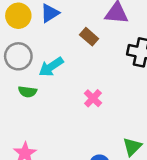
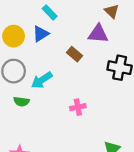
pink cross: (93, 98) -> (78, 107), turned 35

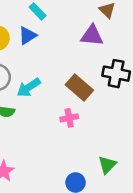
brown rectangle: (74, 54) -> (79, 87), moved, size x1.5

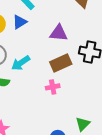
purple triangle: (92, 36) -> (59, 33), moved
brown rectangle: (79, 87) -> (61, 63), turned -65

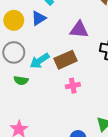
brown rectangle: (61, 63) -> (66, 60), moved

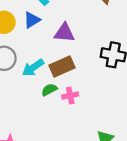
purple triangle: (79, 30) -> (64, 33), moved
green semicircle: (21, 80) -> (49, 90), moved, turned 144

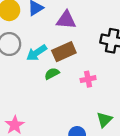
pink cross: (70, 96) -> (88, 79), moved

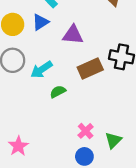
brown rectangle: (64, 52) -> (90, 68), moved
pink cross: (88, 79) -> (86, 131), moved, turned -32

